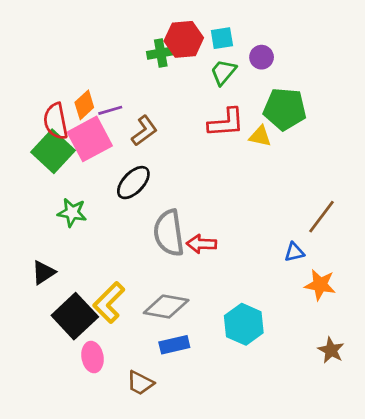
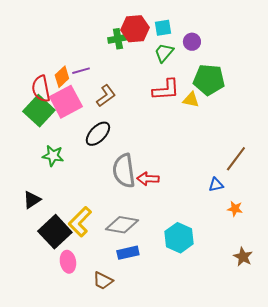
purple line: (110, 110) -> (81, 71), moved
orange star: (320, 285) -> (235, 209), size x0.7

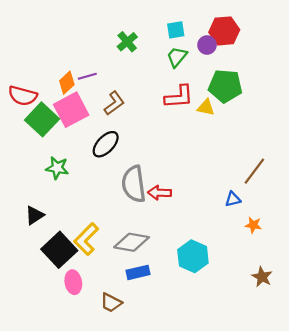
red hexagon: (135, 29) -> (224, 31), moved
green cross: (118, 39) -> (127, 42), turned -30
red semicircle: (41, 89) -> (23, 96), moved, turned -64

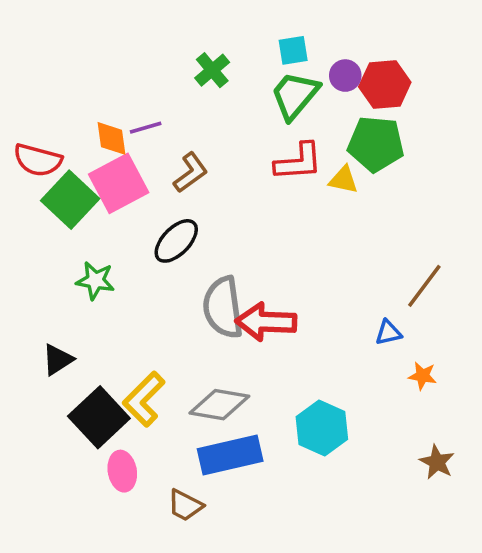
red hexagon: (224, 31) -> (385, 85), moved
green trapezoid: (177, 57) -> (295, 95), size x1.4
orange diamond: (67, 83) -> (111, 138), turned -55
red arrow: (160, 193) -> (266, 322), size x1.5
blue rectangle: (138, 272) -> (230, 455), size x1.6

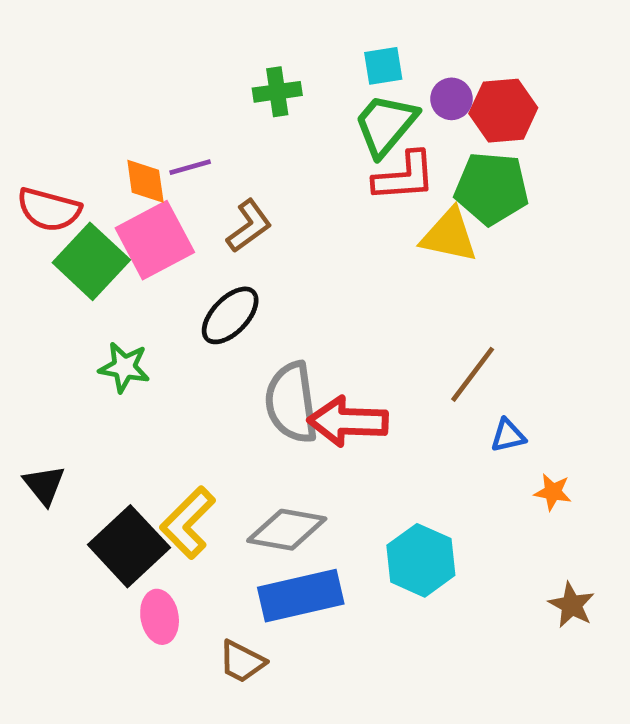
green cross: (212, 70) -> (277, 92), turned 32
red L-shape: (298, 162) -> (404, 177), moved
yellow triangle: (343, 180) -> (449, 235), size x1.5
brown line: (424, 286) -> (473, 374), moved
black triangle: (58, 360) -> (44, 485), moved, turned -36

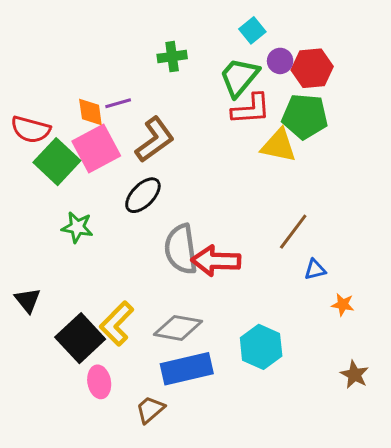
cyan square: (383, 66) -> (252, 30), moved, turned -30
brown L-shape: (249, 226) -> (155, 140), size x1.4
brown trapezoid: (242, 662) -> (150, 410), turned 112

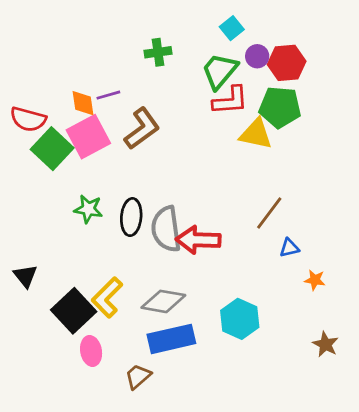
black ellipse: (143, 195) -> (131, 217), moved, turned -39
green star: (77, 227) -> (88, 209), moved

